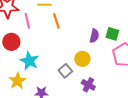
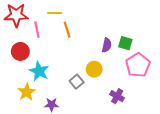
purple cross: (88, 85) -> (117, 96), moved

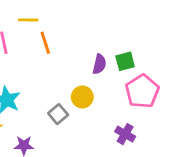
green square: (125, 43) -> (125, 61), turned -32
purple cross: (117, 96) -> (125, 134), moved

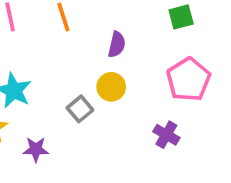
green square: (125, 61) -> (181, 17), moved
purple semicircle: (99, 64) -> (117, 45), moved

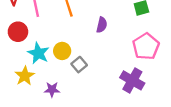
yellow circle: (111, 87) -> (62, 51), moved
purple cross: (166, 135) -> (132, 80), size x1.5

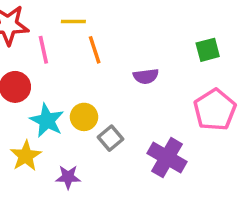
purple semicircle: (102, 25) -> (146, 76), turned 70
purple cross: (132, 80) -> (167, 158), moved

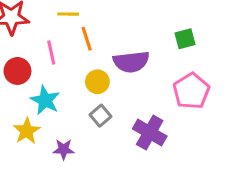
pink line: (43, 50) -> (51, 53), moved
purple semicircle: (146, 76) -> (131, 62), size x1.6
yellow circle: (84, 117) -> (97, 82), moved

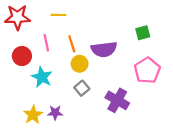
orange line: (87, 39) -> (72, 44), moved
yellow star: (27, 131) -> (33, 115), moved

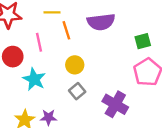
green square: (143, 33) -> (143, 41), moved
orange line: (72, 44) -> (66, 30), moved
purple semicircle: (104, 49) -> (101, 22), moved

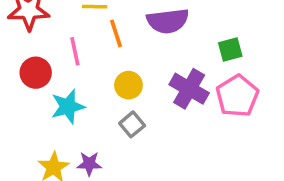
cyan star: (34, 79) -> (68, 107), turned 30
purple cross: (115, 104) -> (189, 89), moved

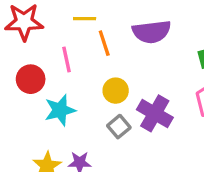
purple cross: (189, 89) -> (155, 113), moved

